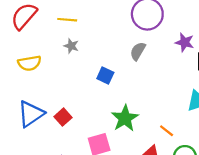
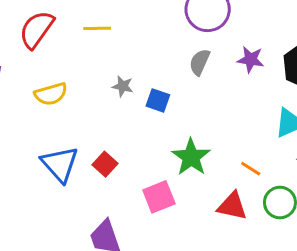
purple star: (185, 42) -> (251, 60), moved
gray star: (71, 46) -> (123, 86), moved
blue triangle: (31, 114) -> (60, 164), turned -32

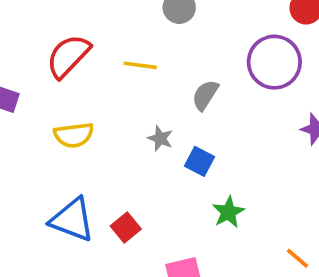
gray semicircle: (200, 62) -> (205, 95), moved
green star: (191, 157) -> (228, 212), moved, size x0.7
blue triangle: (60, 164) -> (72, 220), turned -36

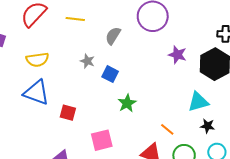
blue triangle: (72, 220) -> (36, 93), moved
red square: (126, 228) -> (68, 113), turned -35

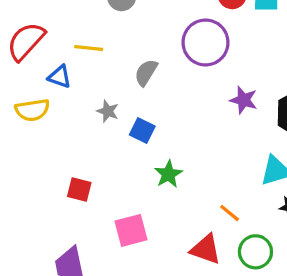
blue triangle: (36, 93) -> (60, 77), moved, size x0.6

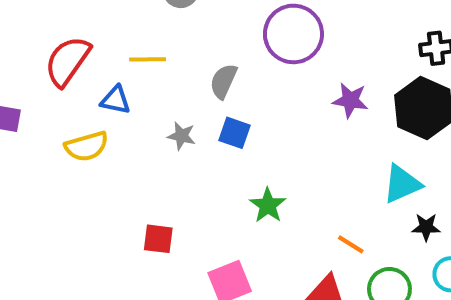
blue square: (142, 130) -> (234, 133), moved

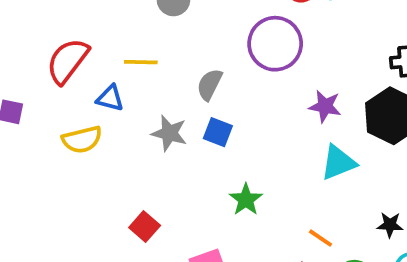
gray star: (181, 136) -> (169, 133), size x1.4
cyan triangle: (402, 184) -> (338, 163), moved
red square: (158, 239) -> (145, 227), turned 32

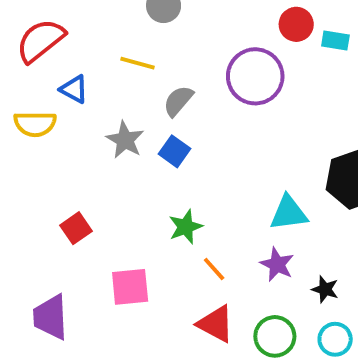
yellow line: (141, 62) -> (138, 63), moved
purple star: (325, 106) -> (277, 264), moved
orange line: (321, 238) -> (214, 269), moved

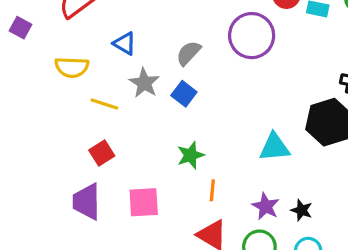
yellow line: (138, 63) -> (104, 104), moved
blue triangle: (74, 89) -> (125, 43), moved
purple star: (277, 264) -> (266, 206), moved
orange line: (214, 269) -> (212, 190), turned 45
purple trapezoid: (50, 317) -> (86, 202), moved

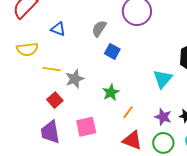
gray star: (144, 83) -> (75, 79), moved, turned 30
blue square: (184, 94) -> (112, 51), moved
cyan triangle: (275, 147) -> (163, 79), turned -35
orange line: (212, 190) -> (128, 112), turned 40

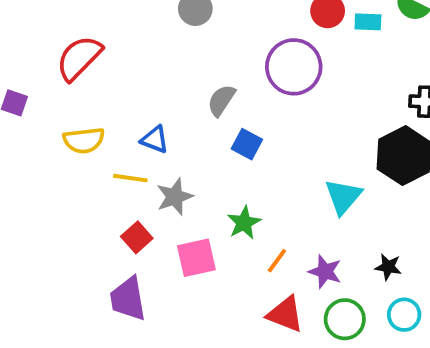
blue triangle: (58, 29) -> (155, 139), moved
purple star: (163, 117) -> (325, 272), moved
pink square: (86, 127) -> (196, 258), moved

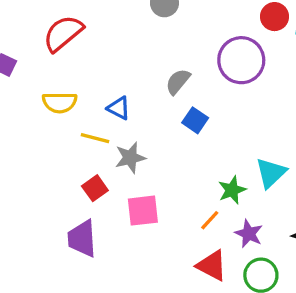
green star: (244, 223) -> (232, 190), moved

